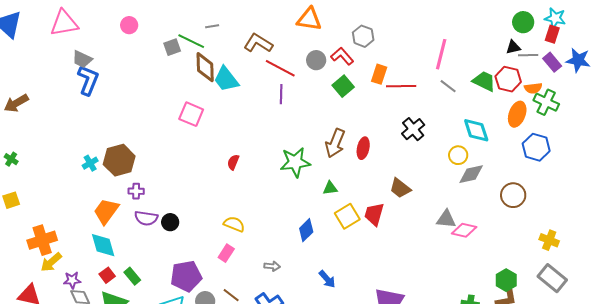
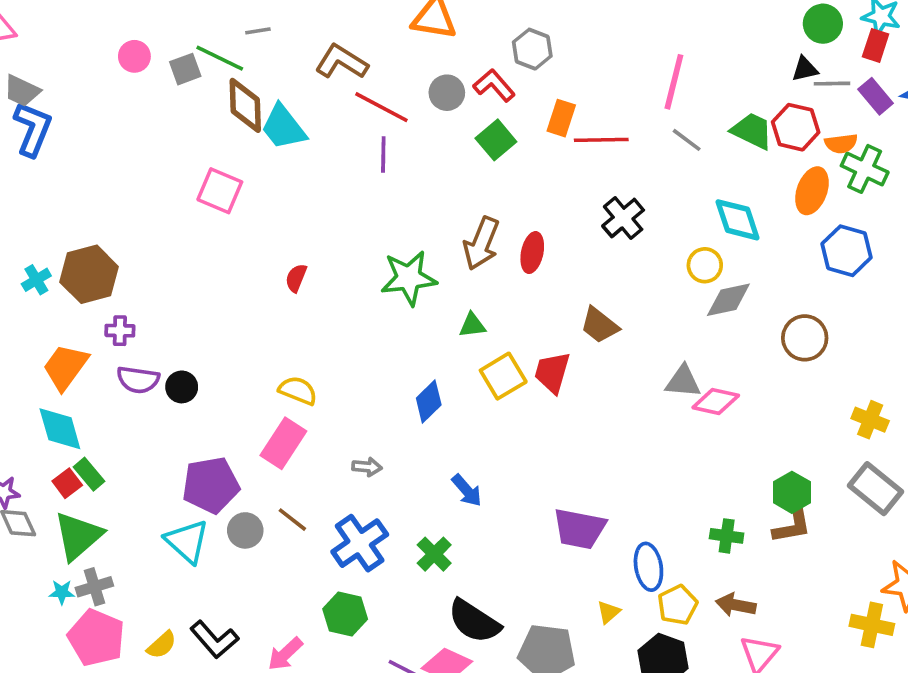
pink circle: (129, 25) -> (134, 56), moved
pink rectangle: (226, 253) -> (283, 443), size x1.5
green rectangle: (132, 276) -> (89, 474), moved

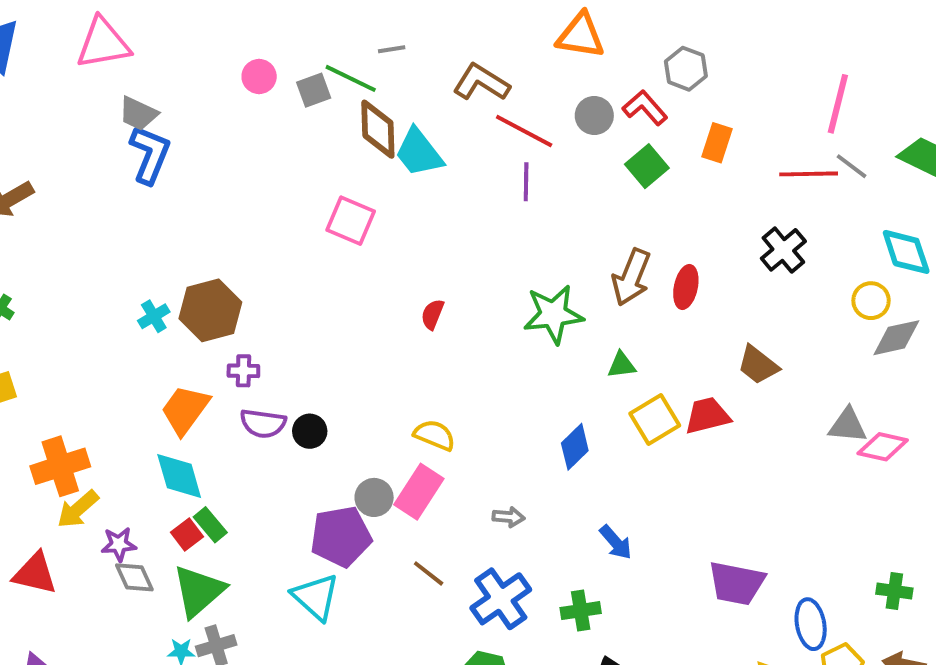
red line: (601, 140) -> (809, 174), moved
red trapezoid: (552, 372) -> (707, 416), turned 60
gray circle: (245, 530) -> (374, 497), moved
green cross: (434, 554) -> (581, 611), turned 36

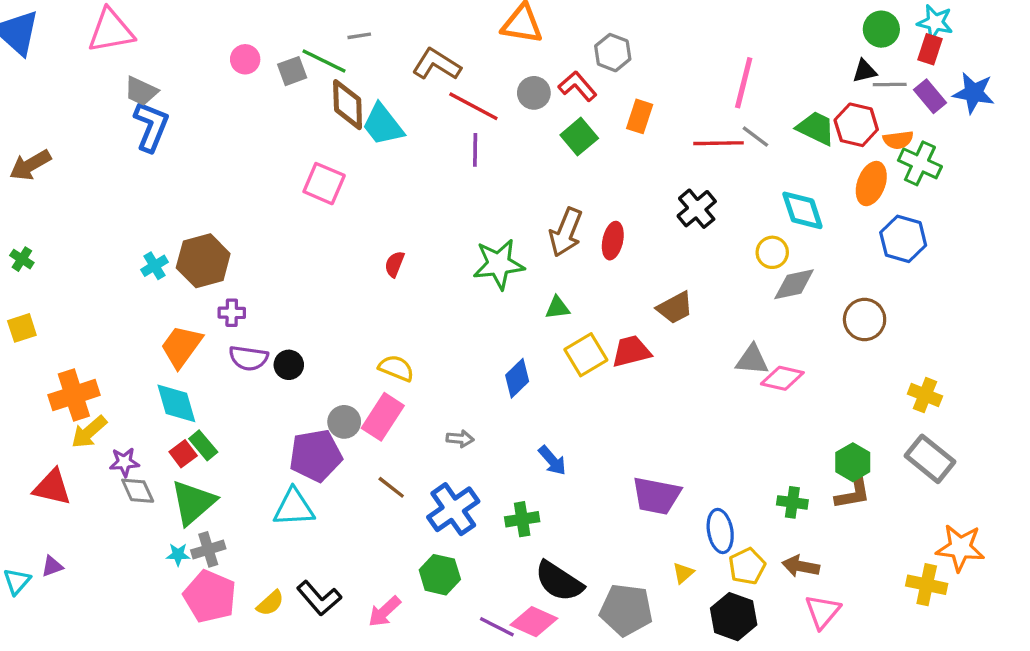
brown trapezoid: (758, 365) -> (675, 308), turned -66
cyan triangle: (316, 597) -> (294, 507), turned -45

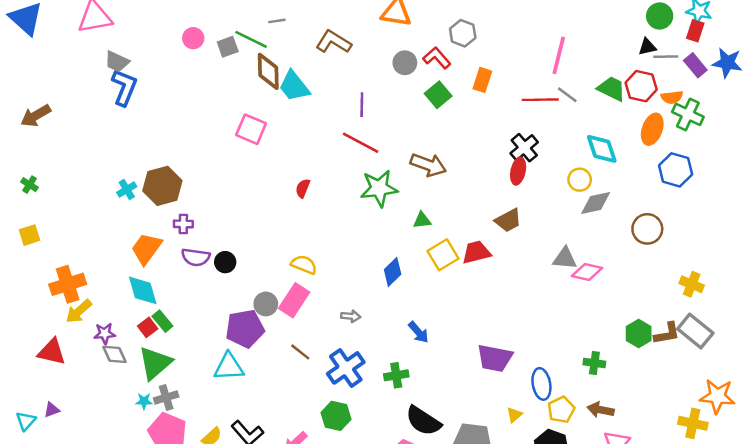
red line: (473, 106) -> (361, 143), moved
brown arrow: (566, 232) -> (428, 165), turned -92
red ellipse: (613, 241) -> (518, 171), moved
brown L-shape: (853, 494) -> (667, 333), moved

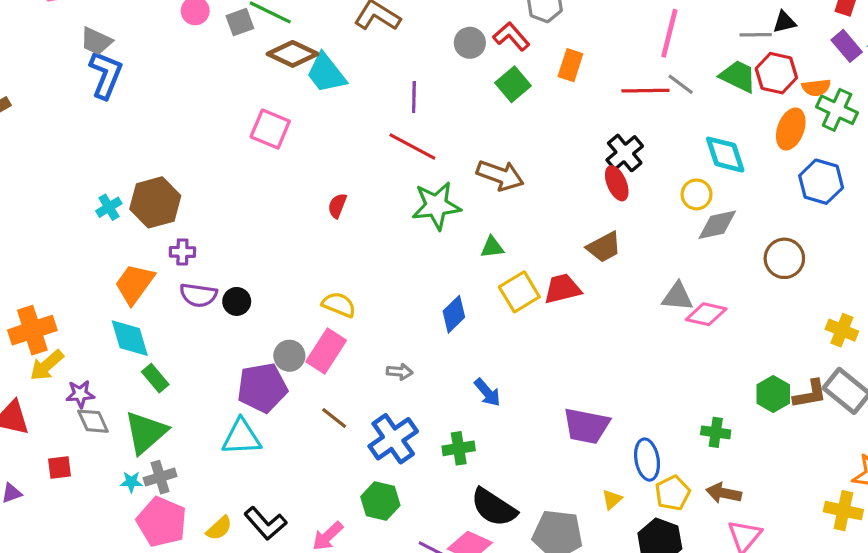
gray line: (666, 57) -> (756, 35), moved
brown diamond: (268, 71) -> (293, 54), turned -63
red ellipse: (518, 171) -> (617, 183), turned -35
red square: (148, 327) -> (59, 467), moved, turned 30

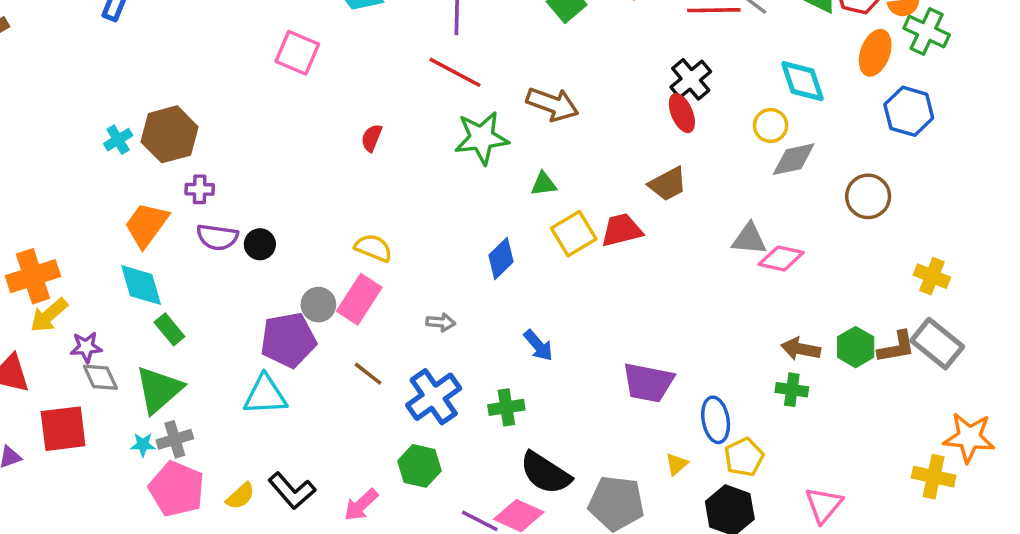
red square: (59, 467) -> (63, 429), size x1.8
brown arrow: (724, 493) -> (801, 349), moved

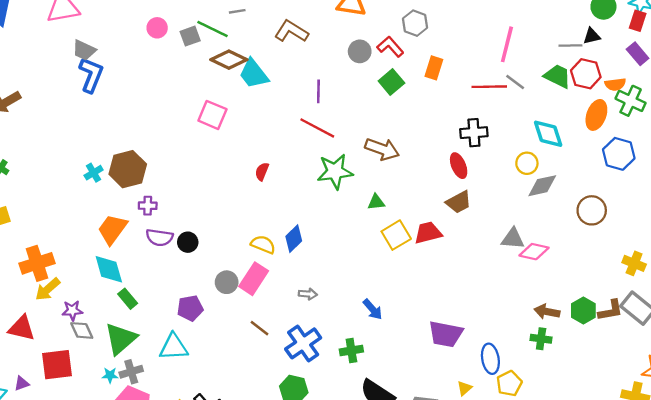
black cross: (691, 79) -> (474, 133), turned 36
red ellipse: (682, 113) -> (459, 166), moved
blue diamond: (501, 258) -> (294, 239), moved
purple pentagon: (288, 340) -> (190, 308), moved, size x0.7
cyan triangle: (265, 395) -> (174, 347), moved

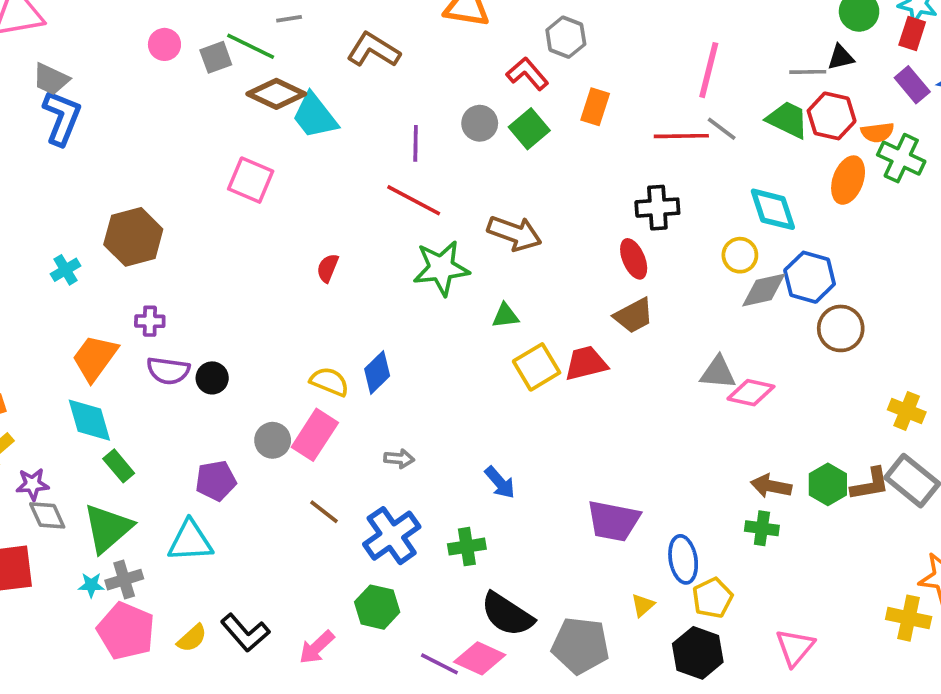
gray circle: (360, 51) -> (480, 123), moved
blue hexagon: (619, 154) -> (810, 277), moved
brown hexagon: (128, 169) -> (133, 237), moved

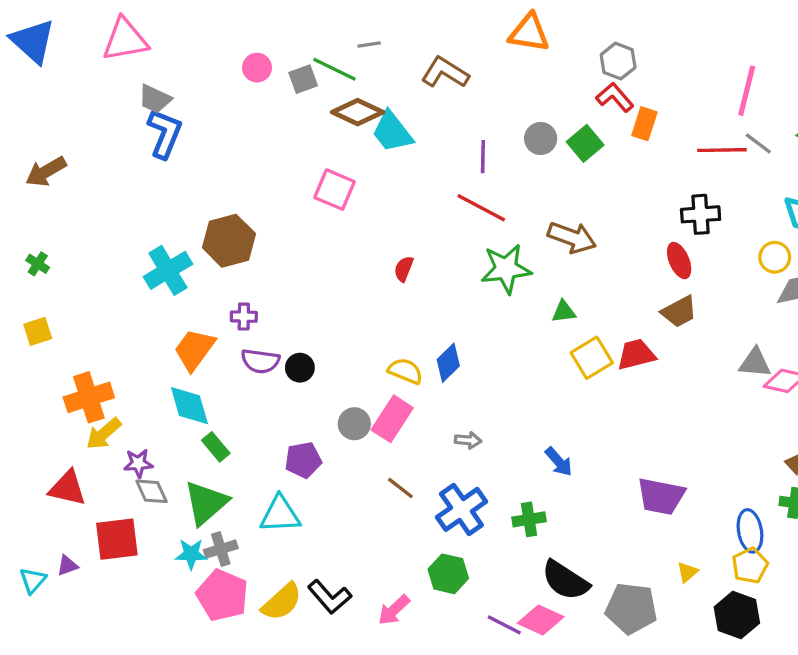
red L-shape: (527, 74) -> (615, 97), moved
cyan cross: (66, 270) -> (168, 270), size x1.8
blue ellipse: (683, 559) -> (750, 531), moved
cyan star: (91, 585) -> (191, 554), size x1.4
yellow semicircle: (192, 638) -> (282, 602), size x1.5

